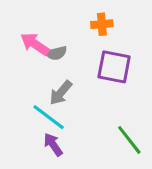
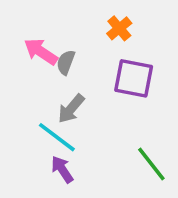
orange cross: (102, 24) -> (119, 28), turned -35
gray semicircle: (56, 53) -> (66, 62), turned 125

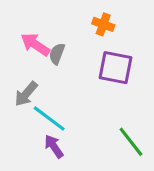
orange cross: (119, 28) -> (103, 24), turned -30
gray arrow: (71, 109) -> (26, 94), moved

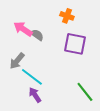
gray semicircle: (57, 54) -> (37, 35), turned 104

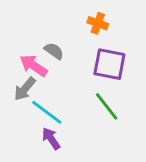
pink arrow: (23, 29) -> (34, 66), moved
green line: (85, 92) -> (107, 106), moved

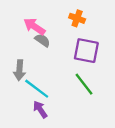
pink arrow: (34, 66) -> (34, 26), moved
gray arrow: (25, 89) -> (19, 70), turned -36

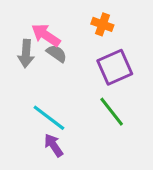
purple square: (86, 51) -> (115, 67), turned -35
gray arrow: (19, 70) -> (26, 54), moved

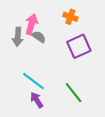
pink arrow: (46, 35) -> (31, 24), turned 72
green line: (112, 112) -> (74, 93), moved

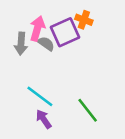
purple square: (79, 46) -> (65, 32), moved

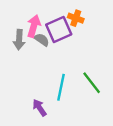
cyan line: (40, 96) -> (61, 87), moved, turned 65
green line: (88, 110) -> (92, 83), moved

